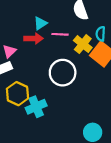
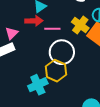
pink line: (60, 34) -> (52, 29), moved
yellow hexagon: (17, 94) -> (56, 71), moved

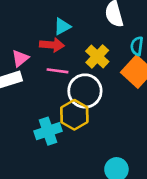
yellow cross: (80, 25) -> (97, 56), moved
pink line: (52, 29) -> (57, 71), moved

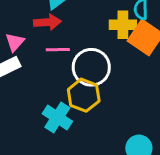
yellow cross: (97, 56) -> (123, 25), moved, turned -35
cyan cross: (48, 131) -> (57, 118), turned -30

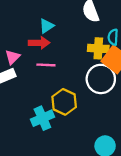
white circle: (91, 67) -> (101, 79), moved
cyan cross: (57, 118) -> (42, 118), turned 30

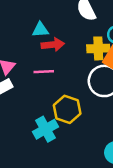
cyan triangle: (47, 26) -> (40, 30), turned 35
red arrow: (39, 43) -> (53, 45), moved

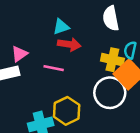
cyan triangle: (40, 30) -> (61, 27), turned -30

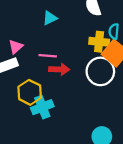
red arrow: (69, 44) -> (59, 69), moved
yellow hexagon: (67, 111) -> (30, 92), moved

